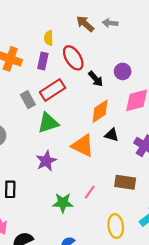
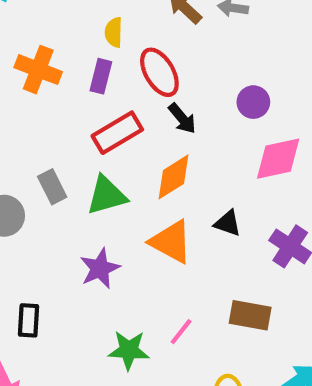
black arrow: (96, 79) -> (182, 118), moved
gray rectangle: (28, 100) -> (52, 187), moved
orange diamond: (100, 111) -> (174, 177), moved

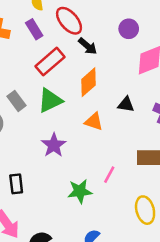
purple rectangle: (101, 76) -> (34, 29), turned -36
orange triangle: (171, 242) -> (94, 122), size x0.7

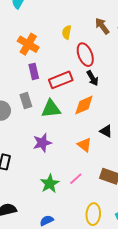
purple rectangle: (34, 29) -> (34, 71), moved
orange triangle: (94, 122) -> (84, 145), moved
green star: (80, 191) -> (50, 184), turned 30

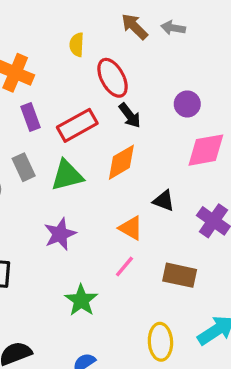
pink line: (76, 179) -> (124, 267), moved

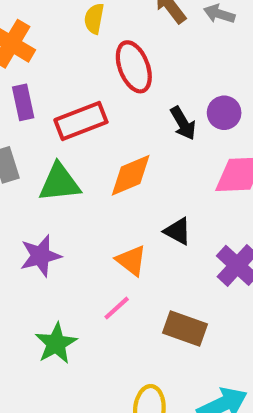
black arrow: (130, 115) -> (183, 123), moved

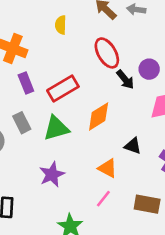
red ellipse: (134, 67) -> (107, 53), moved

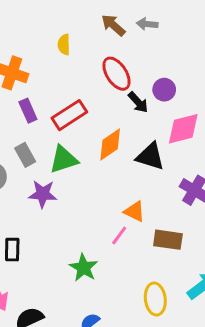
black triangle: (133, 146) -> (150, 156), moved, size x1.5
orange triangle: (108, 168) -> (135, 211), moved
purple star: (52, 174) -> (43, 194), moved, turned 30

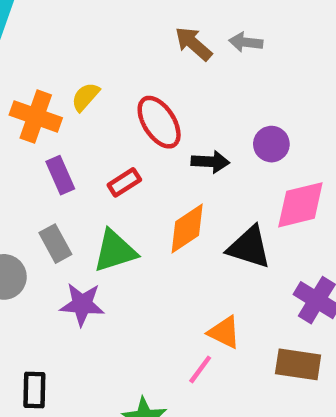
yellow semicircle: (64, 45) -> (85, 97), moved, turned 42
red ellipse: (116, 74) -> (159, 122), moved
black arrow: (138, 102) -> (210, 162), moved, turned -45
red rectangle: (69, 115) -> (124, 182), size x0.6
brown rectangle: (168, 240) -> (298, 364), moved

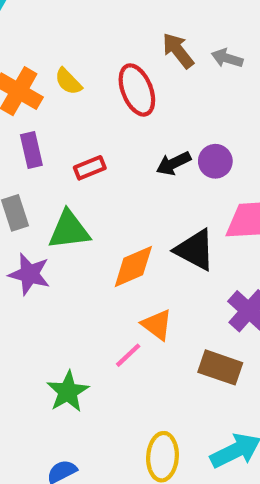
yellow semicircle: (85, 97) -> (68, 81), turned -96
red ellipse: (159, 122) -> (137, 90), moved
purple circle: (271, 144) -> (215, 161), moved
black arrow: (210, 162) -> (173, 163), turned 140
orange diamond: (187, 228) -> (133, 266), moved

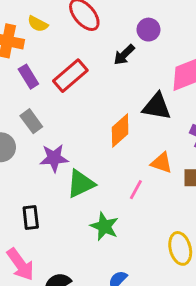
purple circle: (215, 161) -> (148, 30), moved
red rectangle: (90, 168) -> (70, 76), size x1.6
green triangle: (69, 230) -> (81, 184), moved
orange triangle: (157, 325) -> (162, 163), moved

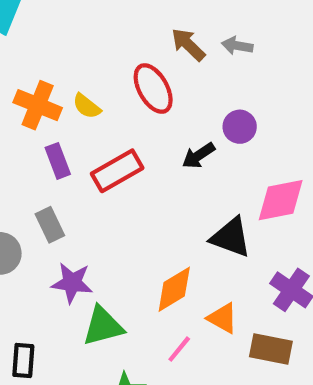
yellow semicircle: (38, 24) -> (87, 106), moved
orange diamond: (120, 131) -> (174, 289), moved

